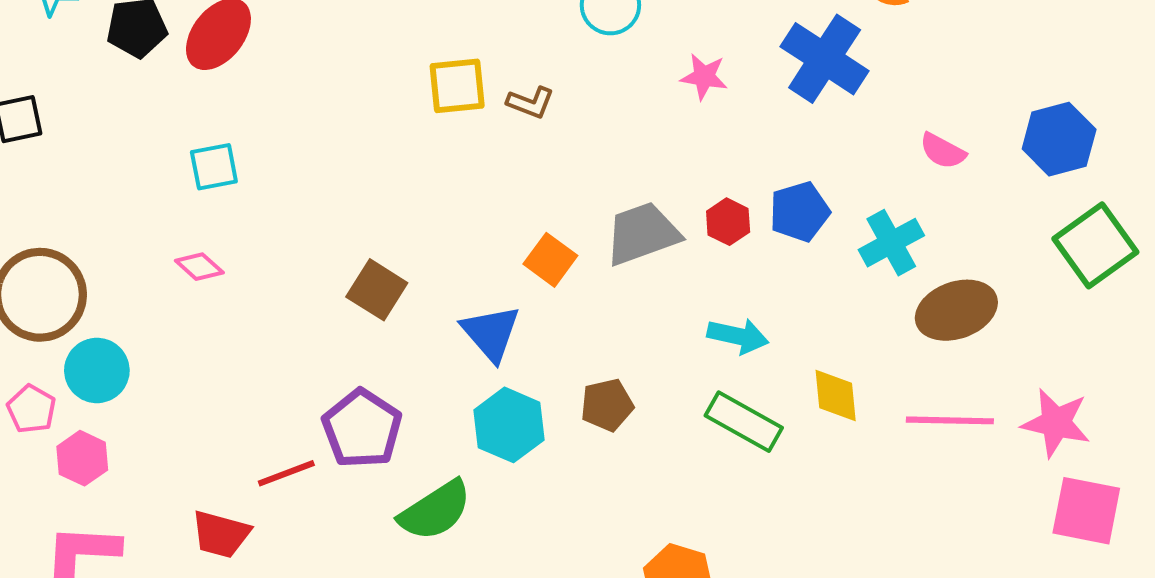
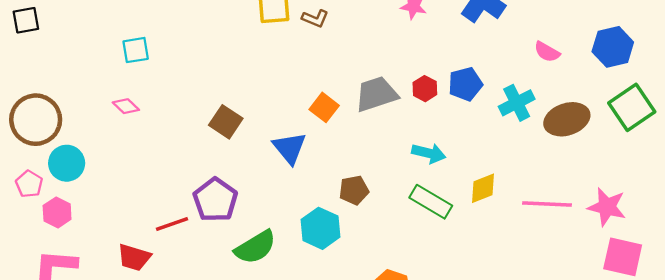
brown ellipse: (956, 310) -> (567, 119), moved
yellow diamond: (836, 396) -> (483, 188), turned 72
cyan hexagon: (509, 425) -> (320, 228), moved

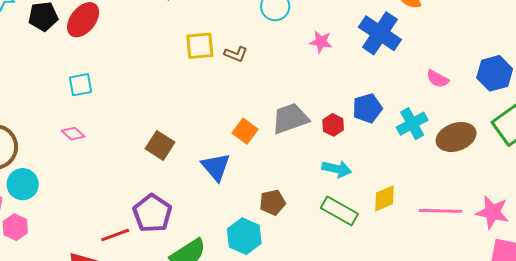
red hexagon: (425, 89) -> (333, 125), moved

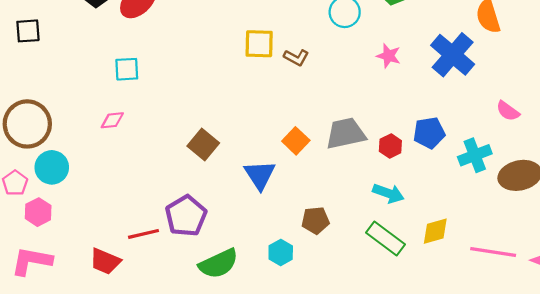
pink diamond: (73, 134) -> (112, 120), turned -55
cyan hexagon: (244, 236) -> (281, 252), size x0.7

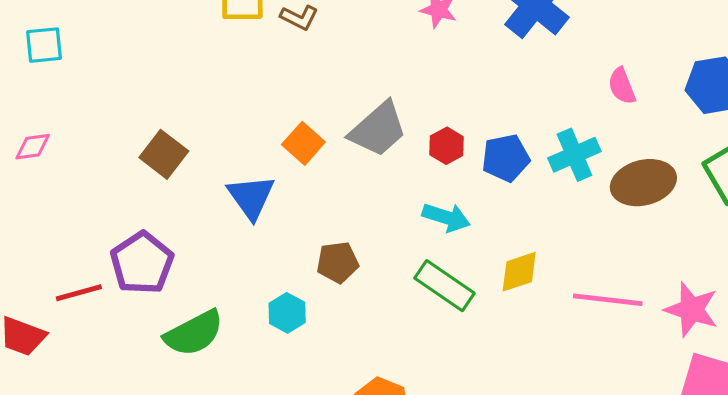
pink semicircle: (508, 111) -> (622, 86), turned 35
pink diamond: (112, 120) -> (33, 147), moved
gray trapezoid: (346, 133) -> (378, 129), turned 153
blue pentagon: (429, 133) -> (506, 158), moved

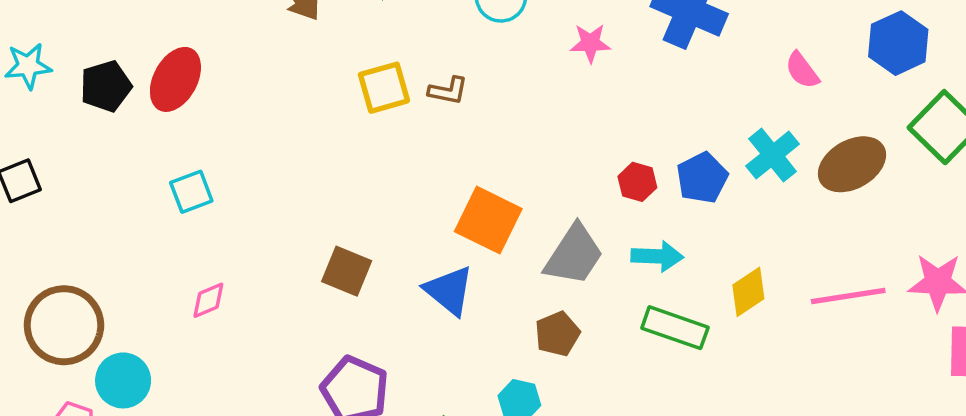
gray trapezoid: (378, 129) -> (574, 255), moved
orange square: (303, 143) -> (488, 220), size x1.5

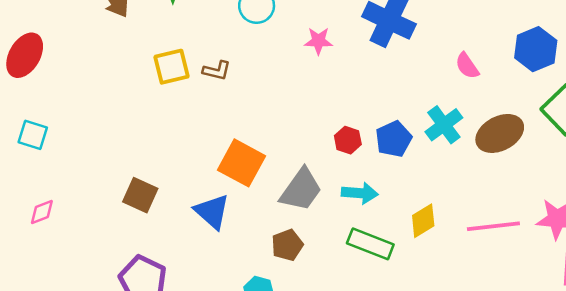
cyan square: (191, 192) -> (33, 135), turned 36

